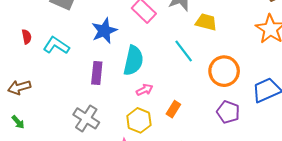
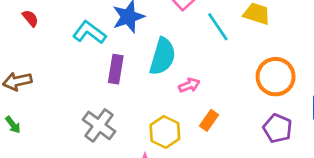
red semicircle: (27, 37) -> (30, 18), turned -32
cyan L-shape: (56, 45) -> (89, 32), moved
cyan line: (184, 51) -> (218, 27), moved
pink arrow: (145, 90) -> (189, 85), moved

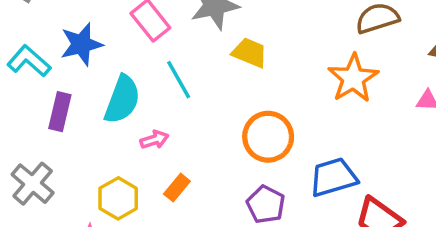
cyan line: (218, 27) -> (179, 80), moved

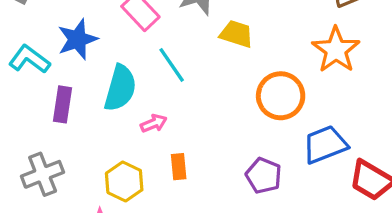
orange circle: (268, 137) -> (281, 96), moved
gray cross: (33, 184) -> (43, 174), turned 33
orange rectangle: (177, 188) -> (179, 167), turned -40

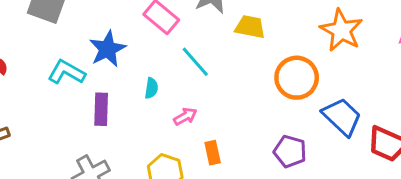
cyan semicircle: (120, 88) -> (151, 88), size x0.5
blue trapezoid: (325, 145) -> (342, 117), turned 72

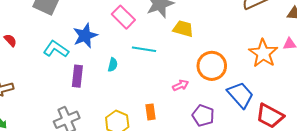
orange star: (341, 30) -> (263, 53), moved
cyan line: (195, 62) -> (144, 49), turned -45
pink arrow: (185, 116) -> (181, 85), moved

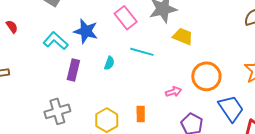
blue star: (85, 36) -> (86, 31), turned 30

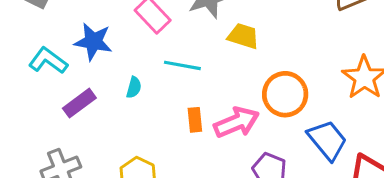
purple rectangle: (73, 70) -> (79, 103), turned 45
pink arrow: (173, 92) -> (237, 122), size x1.8
orange rectangle: (141, 114) -> (195, 120), moved

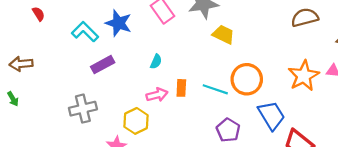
cyan line: (182, 65) -> (215, 89), moved
cyan semicircle: (134, 87) -> (156, 62), moved
pink arrow: (237, 122) -> (157, 95), moved, size x0.7

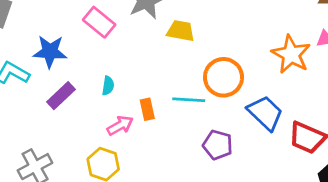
purple rectangle: (103, 65) -> (61, 96), moved

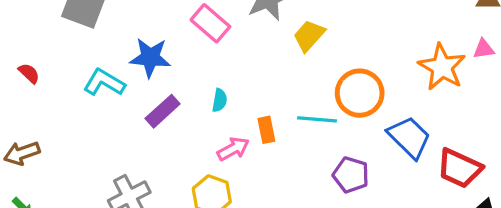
yellow trapezoid: (181, 31) -> (309, 36), turned -60

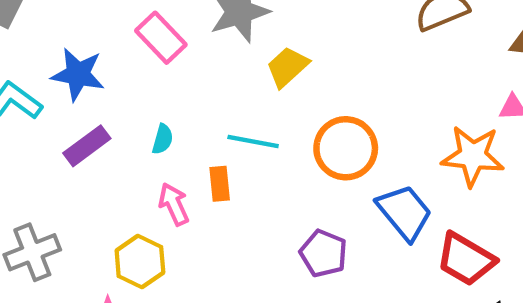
orange star: (442, 67) -> (473, 156), moved, turned -30
cyan line: (317, 119) -> (253, 142), moved
pink arrow: (233, 149) -> (174, 204), turned -92

